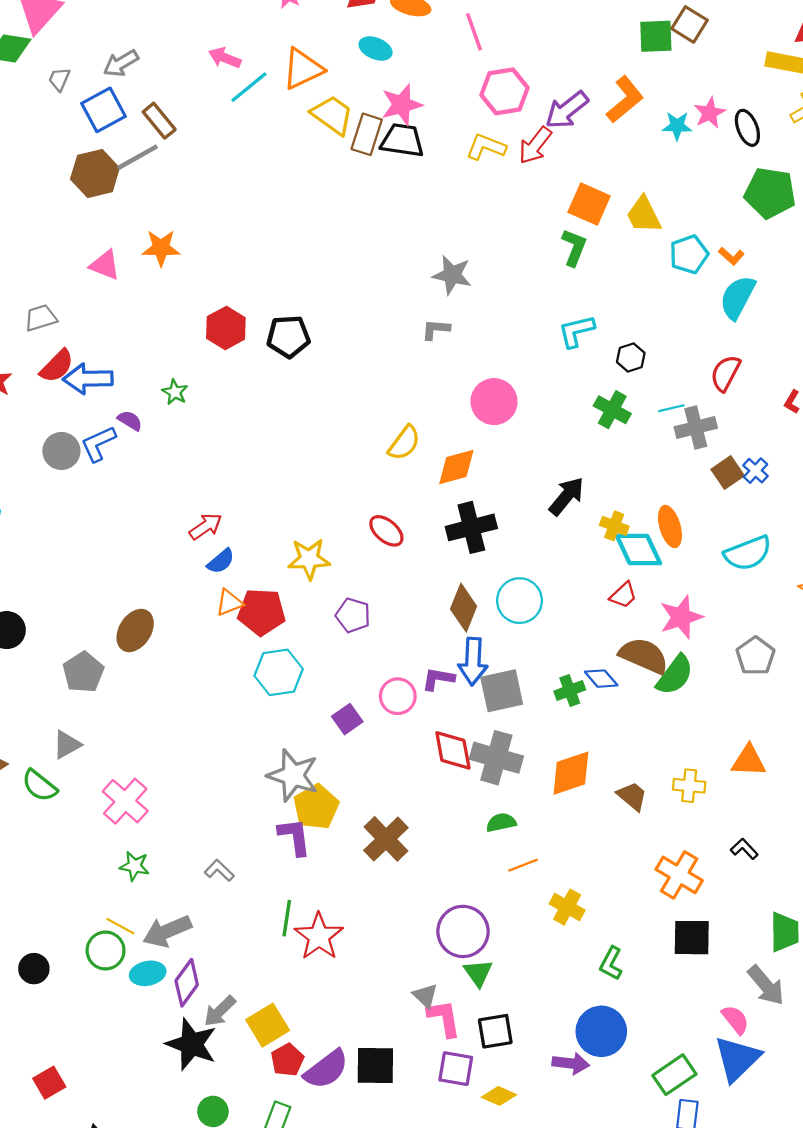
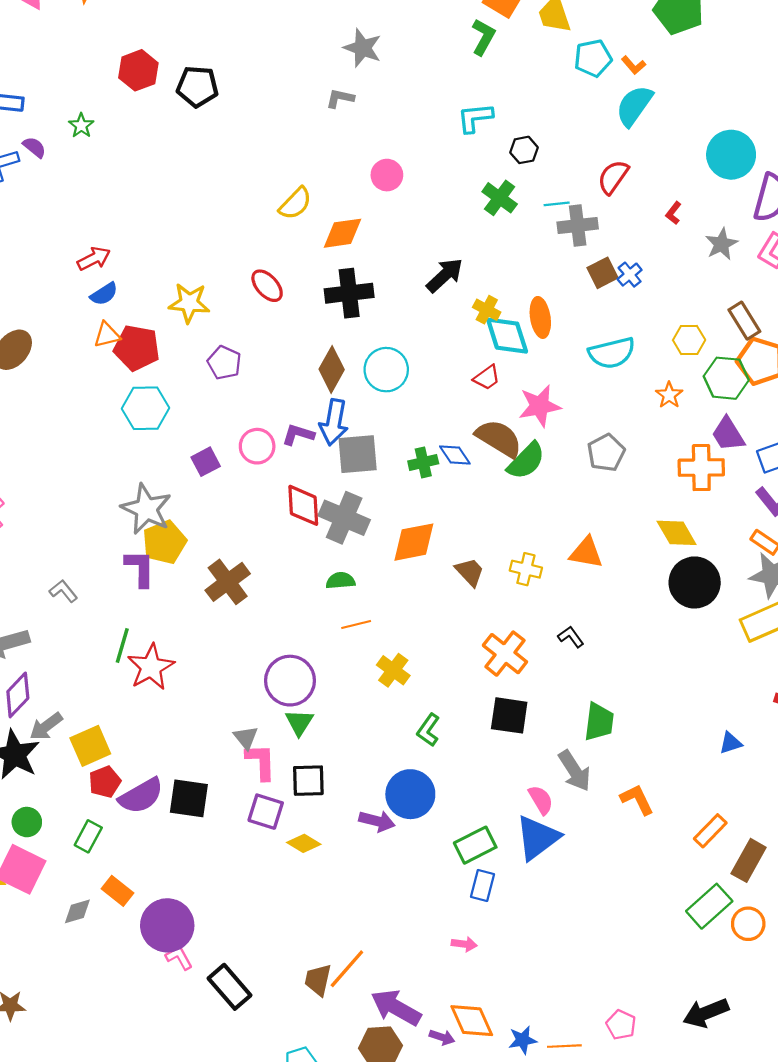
pink circle: (494, 402) -> (387, 175), size x0.7

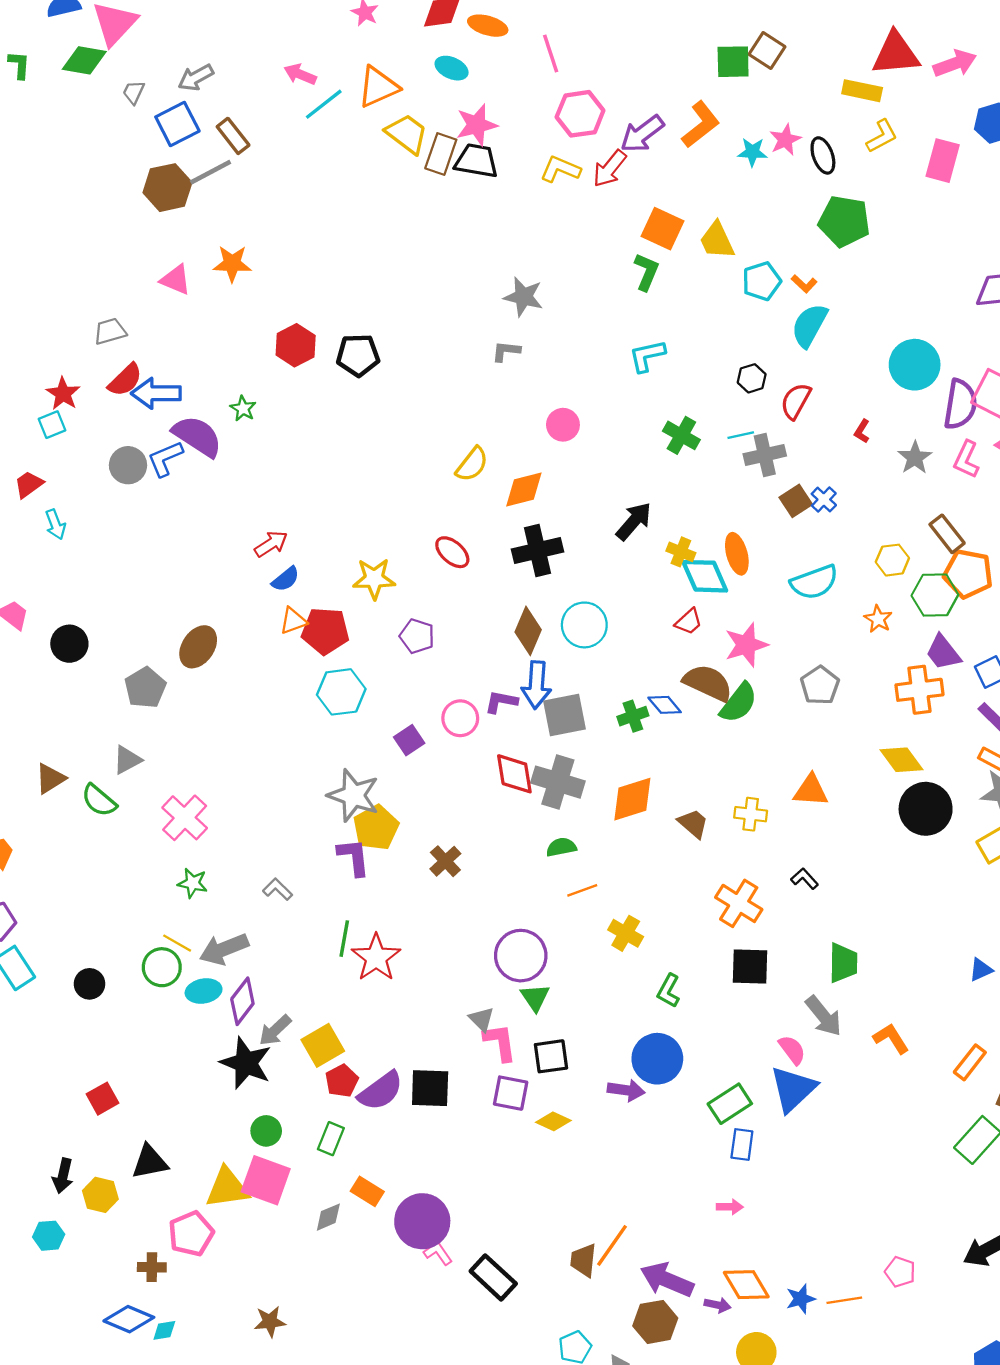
purple semicircle: (34, 147) -> (197, 436), size x2.0
black hexagon: (524, 150) -> (752, 378), moved
brown cross: (228, 582) -> (445, 861), size x0.7

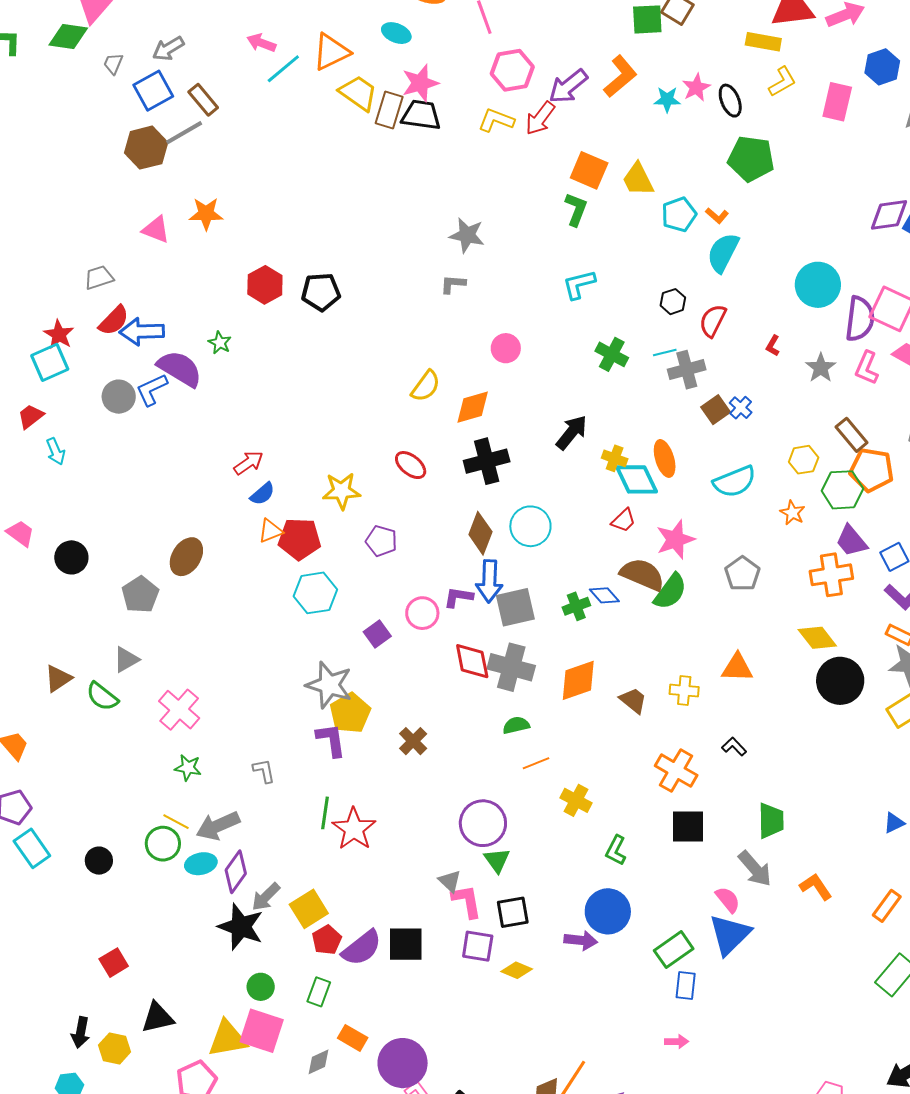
cyan square: (52, 425) -> (50, 362), size x1.5
gray L-shape: (278, 889) -> (264, 771), turned 36

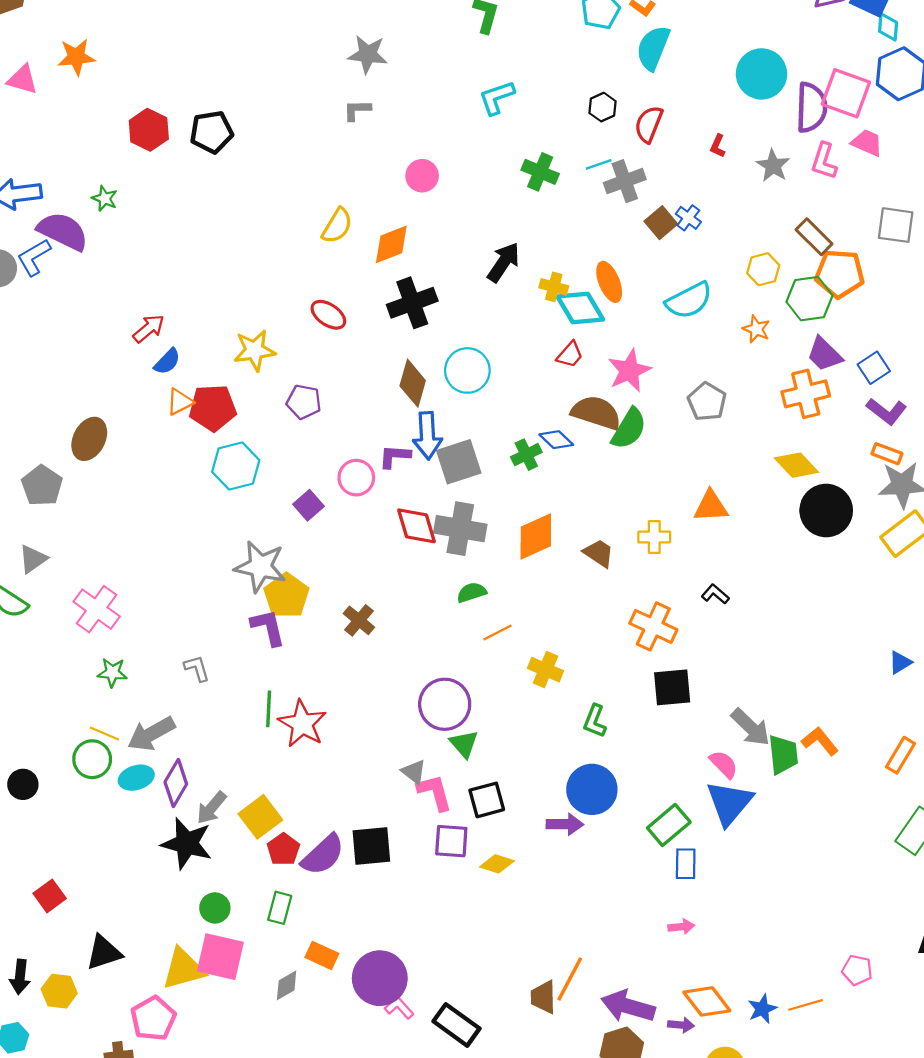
green trapezoid: (771, 821) -> (783, 754), moved

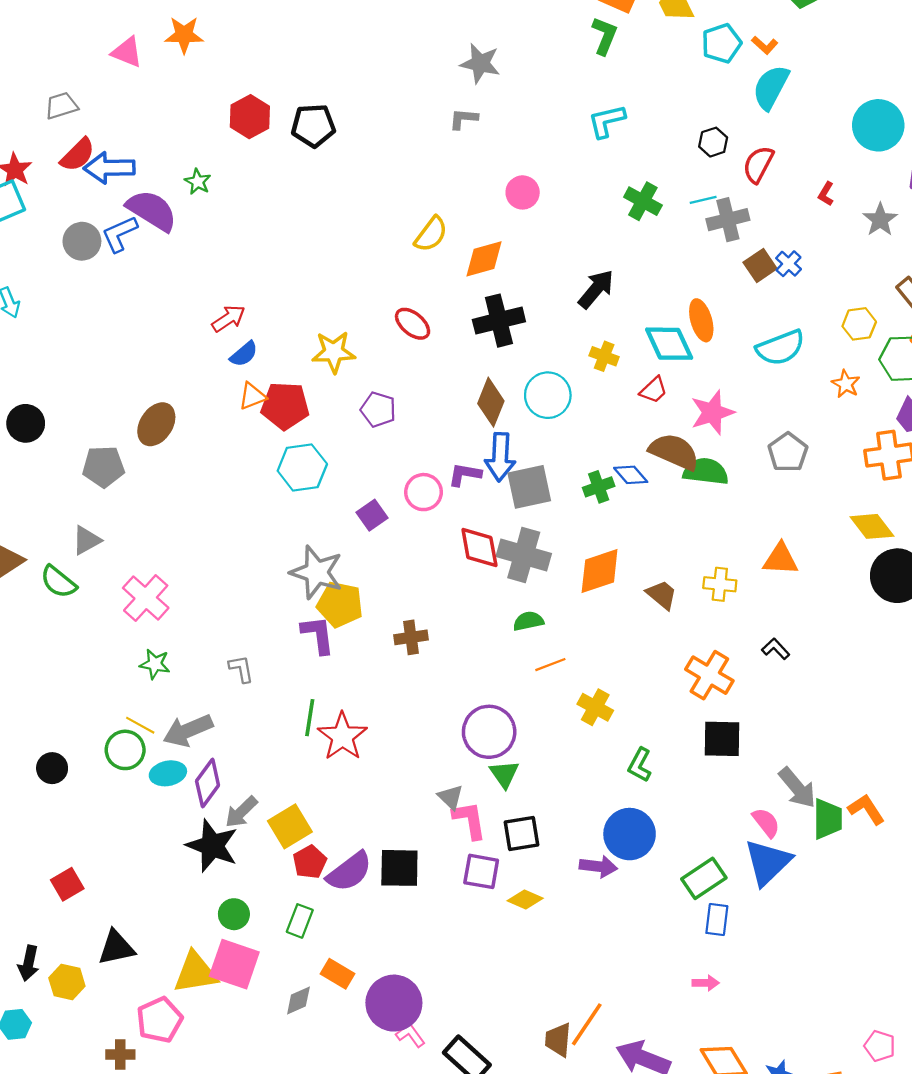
yellow cross: (554, 287) -> (604, 356), moved
green semicircle: (629, 429) -> (706, 472), turned -120
gray pentagon: (42, 486) -> (103, 467), turned 30
yellow pentagon: (286, 596) -> (340, 604), turned -30
brown cross: (359, 620) -> (411, 637), turned 36

